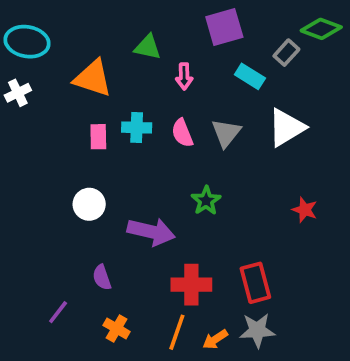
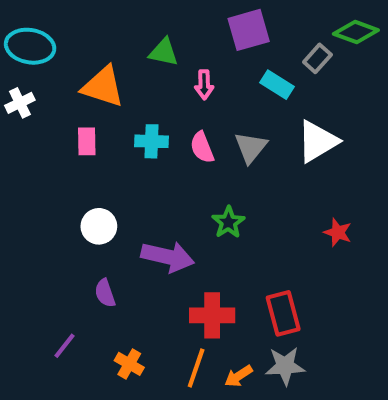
pink rectangle: (98, 137) -> (87, 141), moved
purple semicircle: (102, 277) -> (105, 293), moved

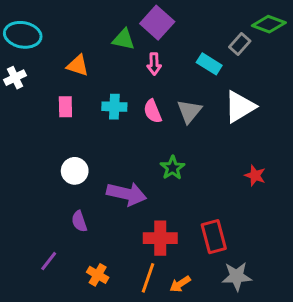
purple square: (249, 30) -> (157, 23), moved, turned -32
orange triangle: (103, 87) -> (78, 65), size x0.7
gray star: (285, 366) -> (237, 276), moved

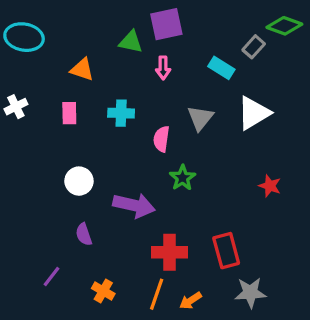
purple square: (157, 23) -> (166, 24), turned 36
white cross: (15, 78) -> (16, 107), moved
pink semicircle: (153, 111) -> (161, 139), moved, turned 30

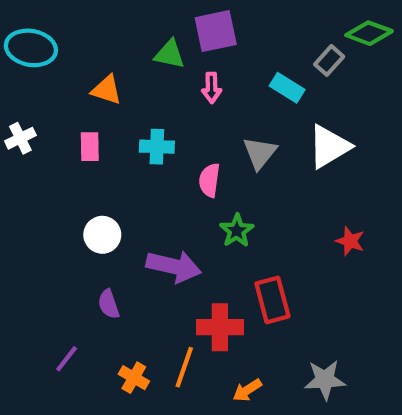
red rectangle: (226, 251) -> (272, 300), moved
orange line: (157, 294) -> (184, 367), moved

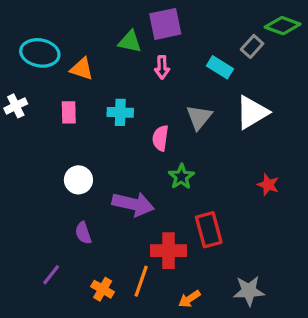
cyan ellipse: (31, 48) -> (40, 53), moved

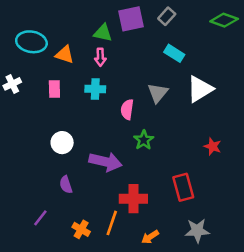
gray rectangle: (252, 46) -> (167, 16), moved
pink arrow: (162, 67) -> (100, 57), moved
red rectangle: (209, 230) -> (183, 187), moved

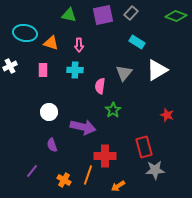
green triangle: (103, 33) -> (69, 15), moved
gray star: (197, 231) -> (155, 170), moved

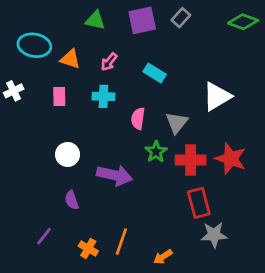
cyan rectangle: (137, 42) -> (155, 73), moved
pink arrow: (79, 45) -> (109, 62), turned 40
gray triangle: (124, 73) -> (177, 123), moved
red star: (167, 115) -> (231, 159), size x1.6
red cross: (105, 156) -> (191, 160), moved

